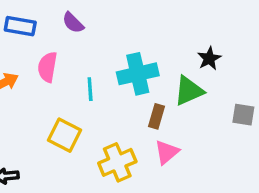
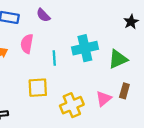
black star: (209, 58) -> (131, 22), moved
brown rectangle: (156, 116) -> (124, 91), moved
yellow square: (64, 135) -> (38, 88), turned -30

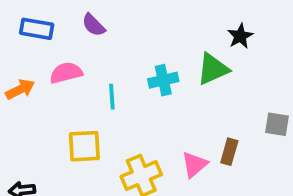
pink semicircle: (27, 44) -> (66, 73), turned 66
cyan cross: (85, 48) -> (163, 80), size x0.7
green triangle: (118, 59) -> (213, 69), moved

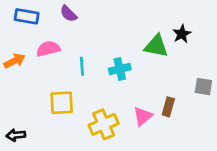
black star: (240, 36) -> (182, 34), moved
green triangle: (213, 69) -> (156, 46), turned 35
cyan cross: (163, 80) -> (120, 69), moved

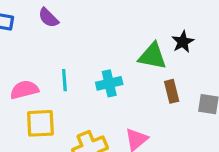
pink semicircle: (48, 49) -> (24, 90), moved
brown rectangle: (168, 107) -> (172, 91), moved, turned -30

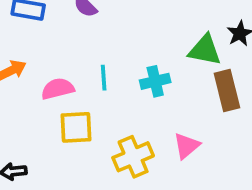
brown rectangle: (172, 91) -> (227, 91), size x1.5

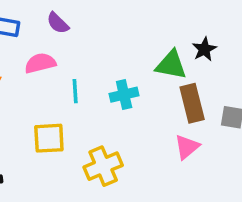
pink semicircle: (58, 89) -> (40, 63), moved
pink triangle: (186, 146) -> (187, 147), moved

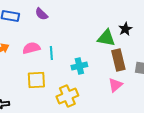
pink semicircle: (40, 63) -> (31, 48), moved
cyan cross: (124, 95) -> (79, 66), moved

